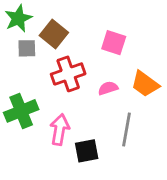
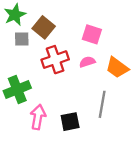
pink semicircle: (108, 88) -> (87, 62), moved
pink arrow: (60, 130) -> (38, 117), moved

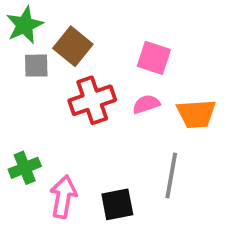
orange trapezoid: (117, 68) -> (196, 114), turned -40
green cross: (17, 89) -> (25, 168), moved, size x0.7

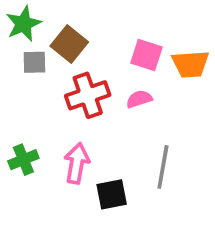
orange trapezoid: (196, 114) -> (191, 64), moved
pink arrow: (63, 197) -> (77, 163), moved

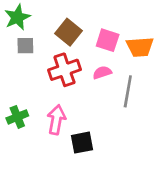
brown square: (69, 44) -> (69, 32), moved
gray line: (163, 167) -> (128, 91), moved

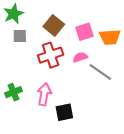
pink square: (108, 40) -> (84, 32), turned -36
gray line: (128, 91) -> (100, 72), turned -65

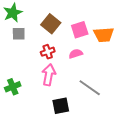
red cross: (51, 55) -> (48, 52), size x0.6
gray line: (100, 72) -> (90, 88), moved
pink arrow: (44, 94) -> (49, 75), moved

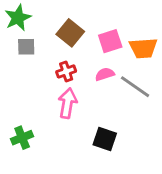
green cross: (13, 87) -> (22, 138), moved
gray line: (90, 88) -> (135, 87), moved
black square: (61, 106) -> (105, 139), moved, turned 30

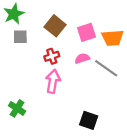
green cross: (22, 138) -> (17, 108), turned -35
black square: (105, 139) -> (89, 120), moved

